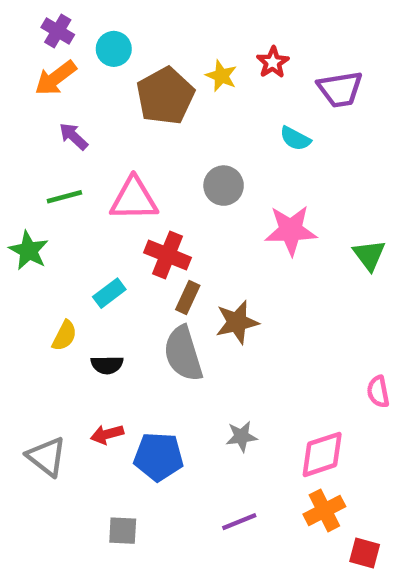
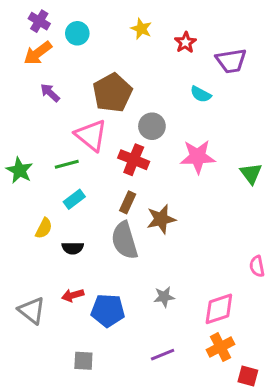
yellow star: (221, 76) -> (141, 29), moved
brown pentagon: (165, 96) -> (112, 93), moved
green line: (64, 197) -> (67, 164), moved
pink triangle: (134, 199) -> (91, 135), turned 40
red cross: (168, 255) -> (134, 160), moved

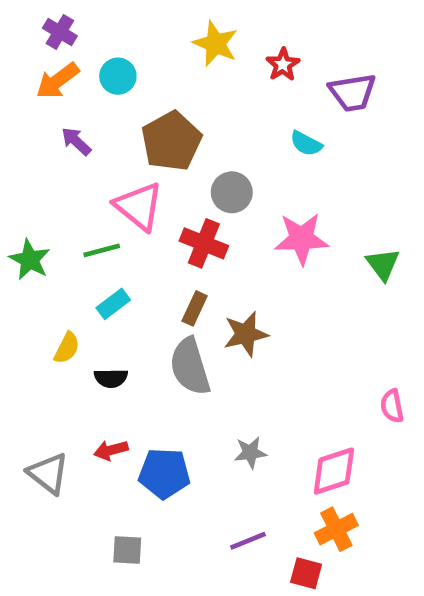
yellow star: (141, 29) -> (215, 44), size x1.4
cyan circle: (77, 33) -> (118, 76), moved
red square: (248, 376) -> (306, 573), moved

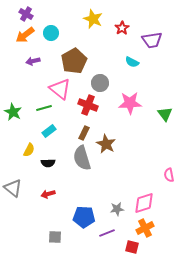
purple arrow: (76, 141) -> (33, 61), turned -56
brown star: (246, 334) -> (106, 144), turned -30
gray star: (250, 452) -> (117, 209), moved
gray triangle: (48, 473) -> (13, 188), moved
blue pentagon: (164, 473) -> (84, 217), moved

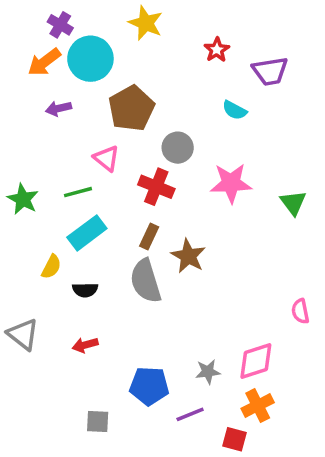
purple cross: (26, 14) -> (60, 25), moved
yellow star: (93, 19) -> (146, 23), moved
cyan circle: (51, 33) -> (90, 59), size x1.6
pink triangle: (60, 89) -> (106, 158), size x0.7
cyan rectangle: (49, 131) -> (87, 233), size x1.5

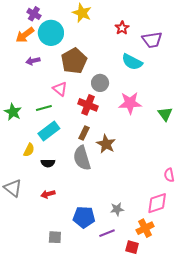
cyan semicircle: (235, 110) -> (132, 62), size x1.5
pink diamond: (256, 361) -> (157, 203), moved

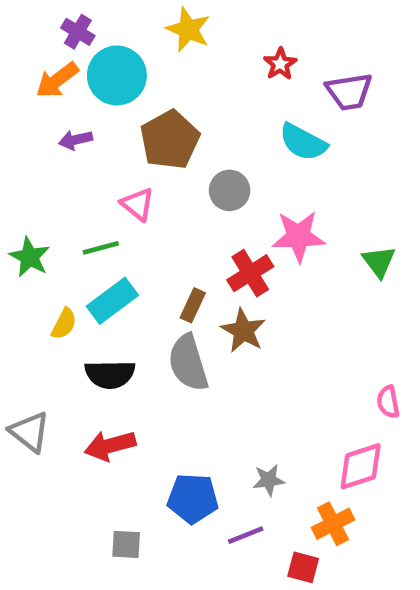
red cross: (88, 105) -> (250, 273), moved, turned 36
yellow semicircle: (29, 150) -> (64, 324), moved
black semicircle: (48, 163) -> (110, 374), size x1.5
red arrow: (48, 194) -> (110, 446), size x1.5

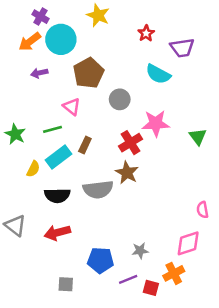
brown rectangle: (193, 305) -> (85, 145), moved
gray semicircle: (188, 363) -> (98, 189), turned -80
red square: (303, 567) -> (151, 288), moved

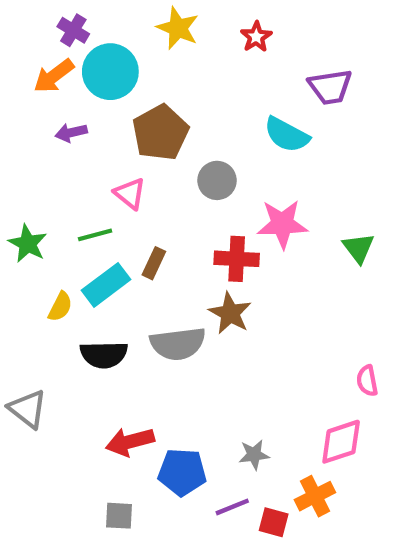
red star: (146, 33) -> (256, 37), moved
red cross: (131, 143) -> (237, 259), turned 35
red arrow: (57, 233) -> (130, 442), moved

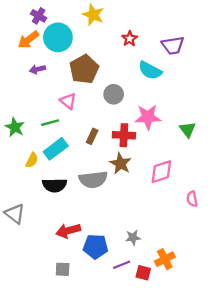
red star: (256, 37) -> (130, 39), moved
brown rectangle: (154, 263) -> (92, 136), moved
pink diamond: (341, 442) -> (161, 172), moved

